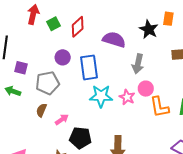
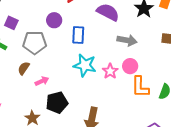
gray arrow: (138, 64) -> (127, 40), turned -102
blue rectangle: (89, 67) -> (78, 35), size x0.7
black pentagon: (80, 138) -> (57, 103), turned -30

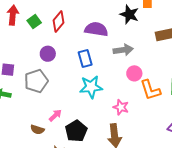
blue rectangle: (78, 35) -> (85, 59), moved
brown semicircle: (24, 68) -> (37, 130), moved, turned -88
pink star: (110, 71) -> (121, 107), moved

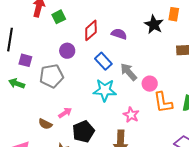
red diamond: (58, 21) -> (91, 30), moved
purple semicircle: (96, 29) -> (119, 34), size x0.7
gray arrow: (123, 50) -> (129, 72), moved, turned -132
blue rectangle: (85, 59) -> (103, 61), turned -36

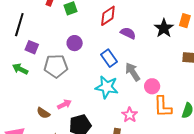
red diamond: (91, 30) -> (108, 16), moved

